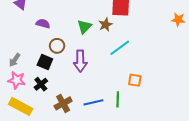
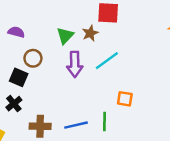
purple arrow: (80, 61) -> (75, 64), moved
brown cross: (63, 103) -> (40, 126), turned 30

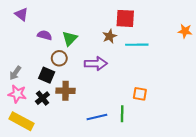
green triangle: (65, 36) -> (70, 38), moved
cyan line: (107, 61) -> (137, 45), moved, turned 35
purple arrow: (75, 64) -> (96, 64), turned -90
brown cross: (40, 126) -> (66, 91), moved

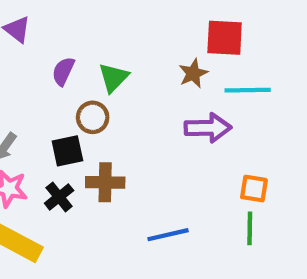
purple semicircle: (45, 35) -> (63, 71), turned -80
purple arrow: (96, 64) -> (208, 128), moved
black square: (47, 75) -> (67, 151), turned -35
green line: (122, 114) -> (250, 228), moved

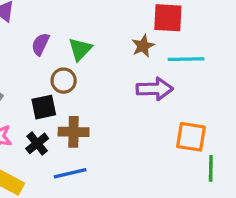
orange square: (254, 189) -> (191, 137), size x1.4
green line: (250, 228) -> (211, 168), moved
blue line: (168, 235) -> (70, 173), moved

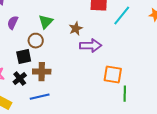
purple semicircle: (40, 44) -> (13, 23), moved
brown star: (143, 46) -> (76, 29), moved
cyan line: (186, 59) -> (122, 16), moved, turned -50

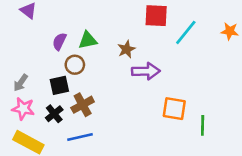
green triangle: (46, 22) -> (88, 40), turned 35
purple semicircle: (13, 23) -> (59, 41), moved
brown cross: (42, 72) -> (83, 105), turned -30
green line: (125, 94) -> (203, 125), moved

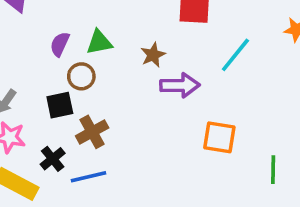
cyan line: (186, 32) -> (235, 55), moved
black cross: (54, 114) -> (53, 159), moved
green line: (203, 125) -> (273, 170), moved

